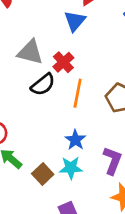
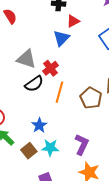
blue star: (75, 140) -> (39, 125), moved

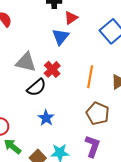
orange line: (59, 92) -> (90, 77), moved
brown pentagon: (91, 98) -> (98, 114), moved
blue star: (39, 125) -> (46, 118), moved

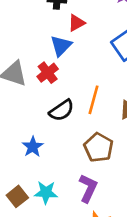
red cross: (52, 69) -> (48, 73), moved
black semicircle: (36, 87) -> (62, 110), moved

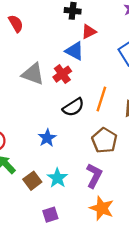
blue triangle: (61, 46) -> (75, 51), turned -48
cyan star: (46, 192) -> (57, 178), turned 30

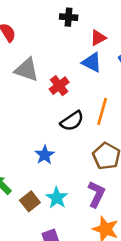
red triangle: (89, 32) -> (98, 38), moved
blue triangle: (75, 51) -> (92, 62), moved
gray triangle: (33, 74) -> (27, 70), moved

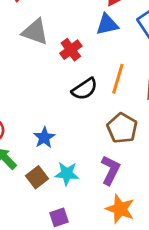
blue triangle: (92, 62) -> (107, 24), turned -40
blue star: (45, 155) -> (44, 138), moved
cyan star: (57, 198) -> (67, 174), turned -30

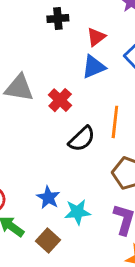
cyan star: (67, 174) -> (77, 212), moved

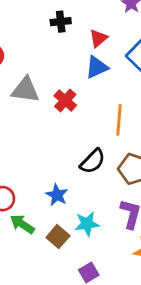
black semicircle: (82, 139) -> (93, 161), moved
cyan star: (77, 212) -> (87, 224), moved

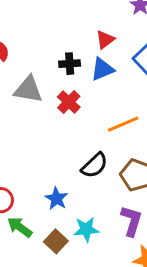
black cross: (61, 22) -> (70, 64), moved
orange line: (119, 120) -> (123, 124), turned 60

